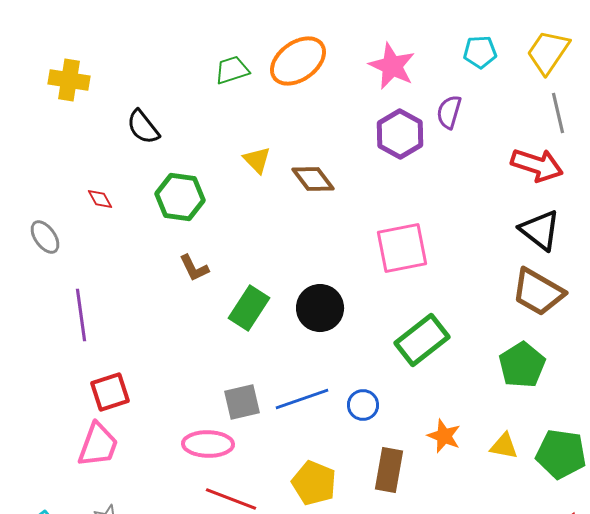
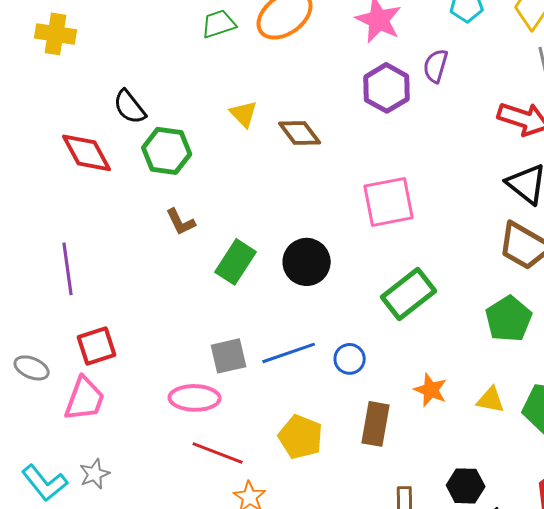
black semicircle: (143, 127) -> (130, 107), moved
red diamond: (100, 199) -> (87, 153), size x2.0
gray ellipse: (45, 237) -> (32, 368), moved, turned -32

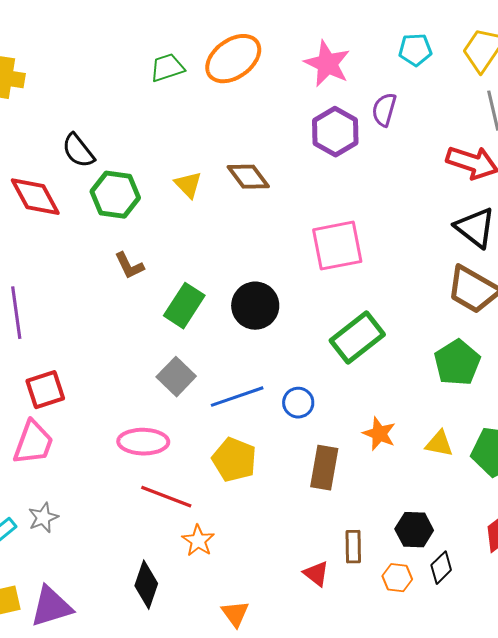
yellow triangle: (244, 114) -> (188, 185), moved
gray square: (229, 356) -> (176, 377), moved, turned -33
yellow pentagon: (301, 437) -> (234, 460), moved

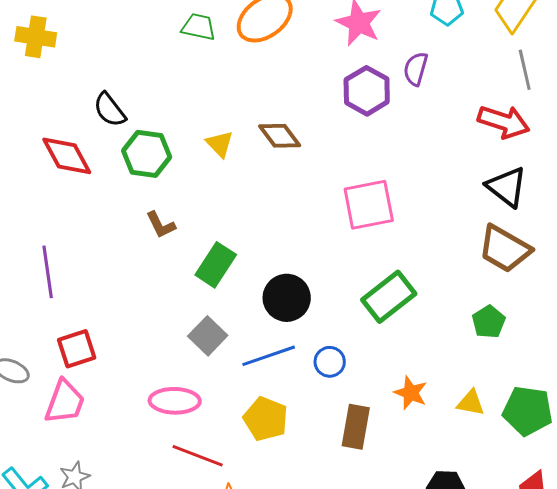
green trapezoid: (167, 68) -> (199, 27), turned 30
black circle: (255, 306) -> (287, 298), moved
green pentagon: (457, 363) -> (489, 322), size x0.7

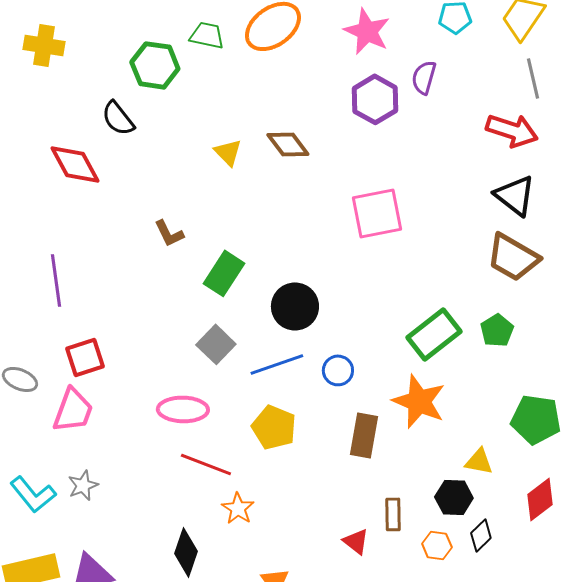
green hexagon: (147, 154) -> (155, 65), moved
green rectangle: (389, 297) -> (434, 334), moved
orange star: (411, 393) -> (419, 401), size x1.6
yellow triangle: (471, 403) -> (479, 461), moved

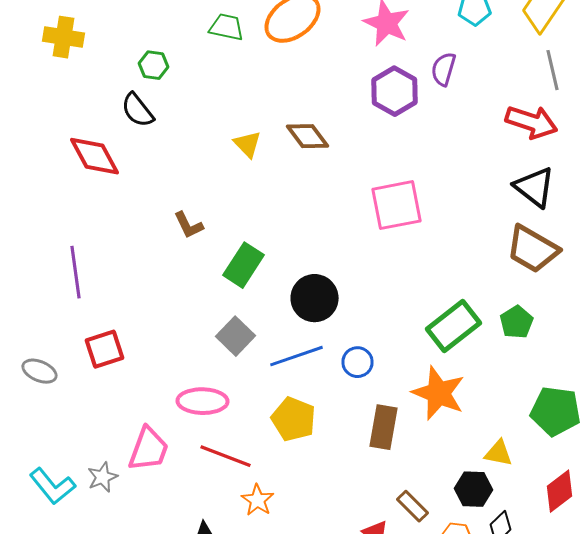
green hexagon: (155, 65) -> (154, 65), moved, size x0.6
pink trapezoid: (73, 410) -> (148, 449), moved
brown rectangle: (393, 514) -> (412, 506), turned -44

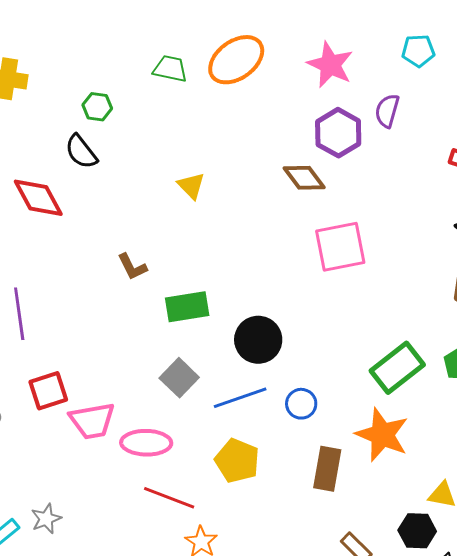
brown diamond: (308, 136) -> (304, 178), moved
green rectangle: (244, 265) -> (187, 307), turned 48
pink trapezoid: (148, 449) -> (92, 421), moved, turned 60

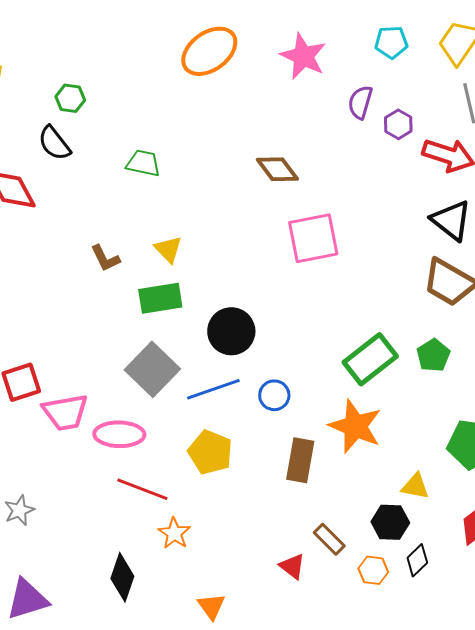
green trapezoid: (170, 69) -> (143, 163), moved
purple hexagon: (338, 133) -> (398, 124), moved, size x0.6
yellow triangle: (191, 186) -> (168, 249), moved
gray square: (179, 378) -> (152, 369), size x1.4

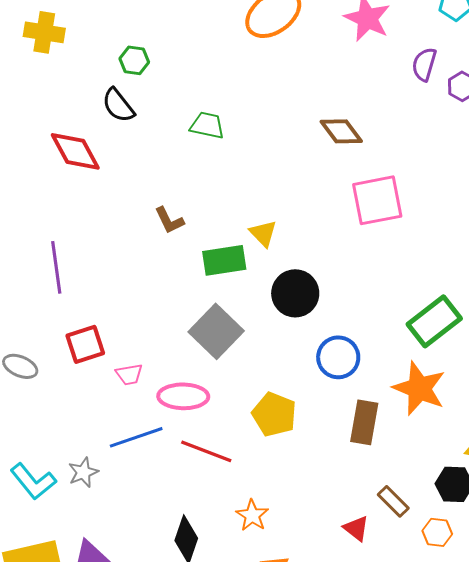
yellow triangle: (168, 249) -> (263, 233), moved
blue line: (213, 389) -> (136, 437), moved
blue circle: (274, 395) -> (338, 357), size x1.4
pink trapezoid: (65, 412) -> (129, 374), size x0.6
orange star: (174, 533) -> (252, 515), moved

